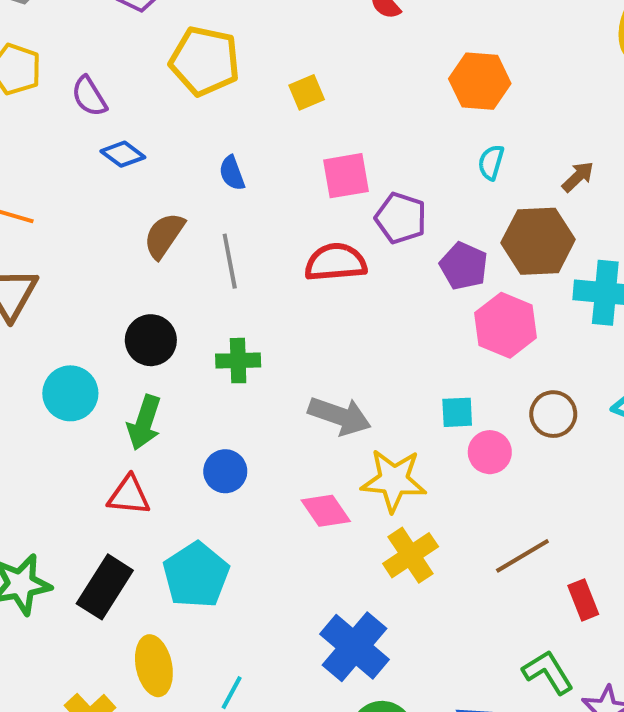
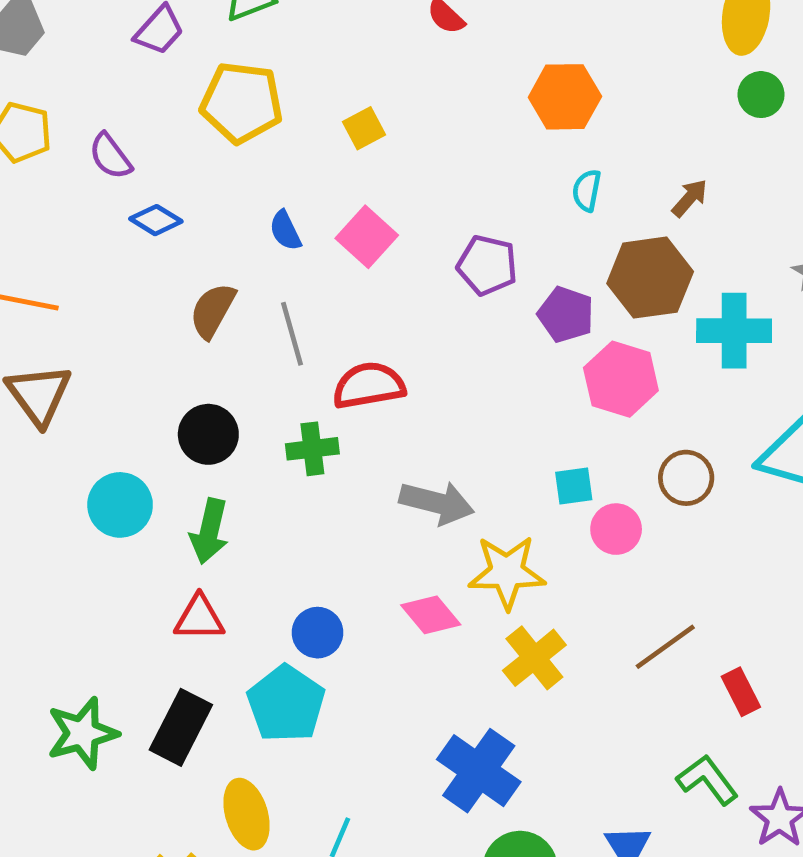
pink square: (346, 176) -> (367, 237), moved, turned -33
red semicircle: (336, 262) -> (369, 386), moved
blue circle: (225, 471) -> (317, 633), moved

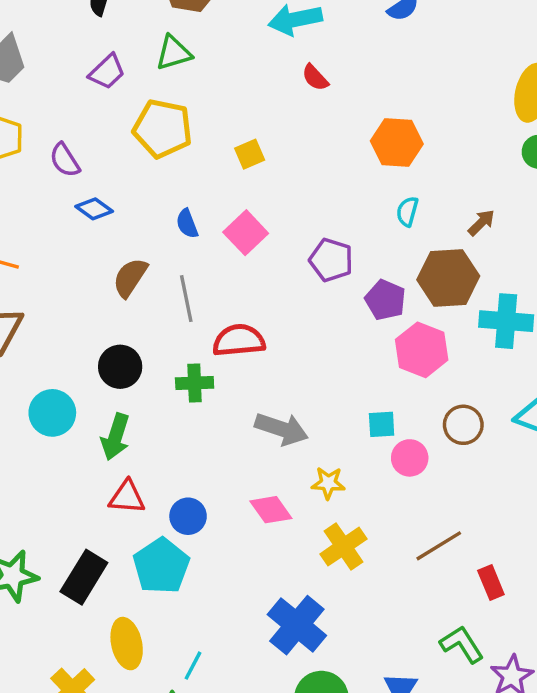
yellow star: (507, 572) -> (328, 483), size x0.6
red triangle: (199, 618) -> (127, 497), moved

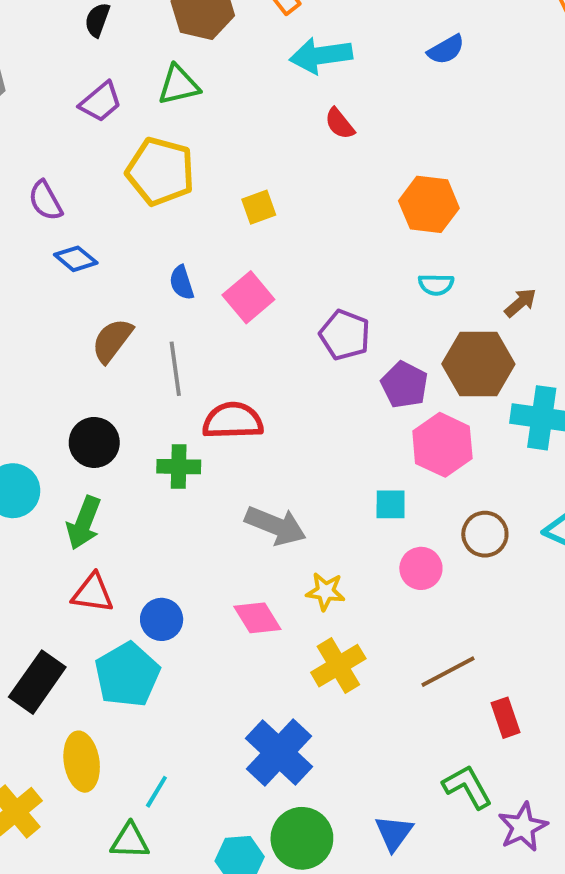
cyan semicircle: (407, 211) -> (436, 284), turned -108
cyan square: (382, 424) -> (391, 504), moved

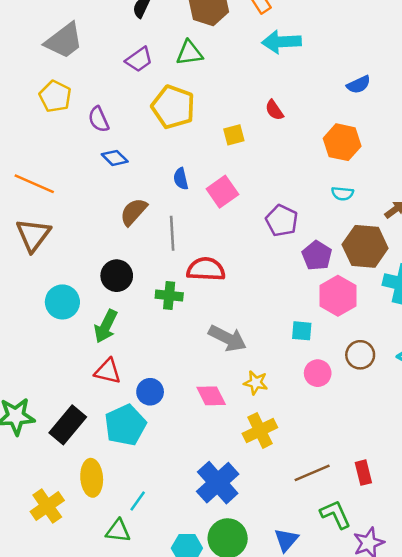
blue semicircle: (446, 50) -> (359, 85), moved
red semicircle: (340, 124) -> (274, 110), moved
brown line: (448, 672) -> (312, 473), moved

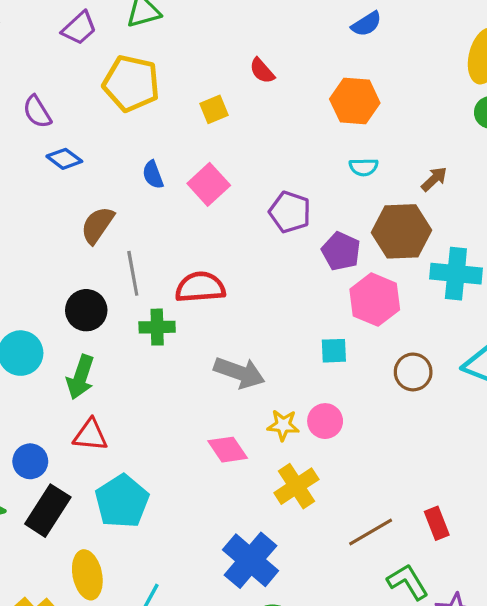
gray line: (172, 233) -> (133, 273), moved
pink circle: (318, 373) -> (325, 421), moved
blue circle: (150, 392) -> (30, 461), moved

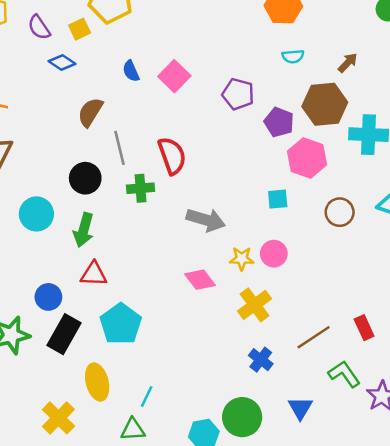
yellow square: (214, 109) -> (80, 29), moved
red semicircle: (200, 287) -> (172, 156), turned 78
blue cross: (251, 560) -> (261, 360), moved, size x0.6

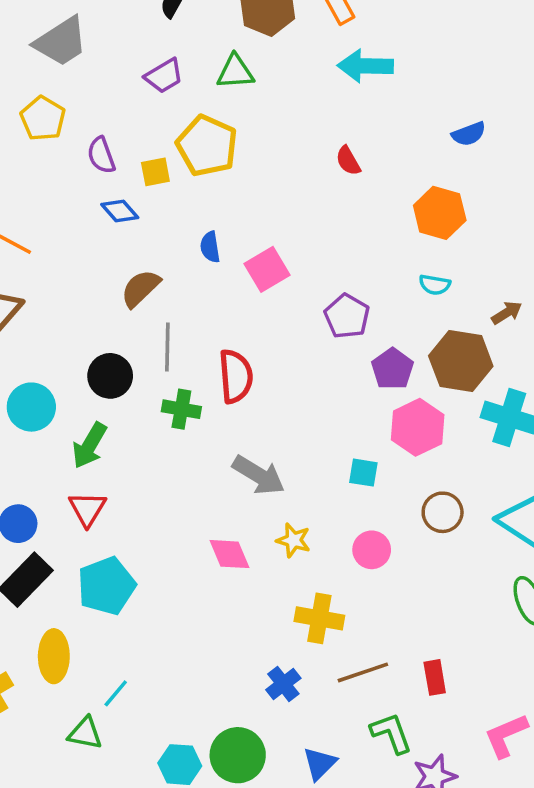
pink circle: (274, 254) -> (372, 550), moved
red triangle: (94, 274) -> (87, 509), turned 44
yellow cross: (255, 305) -> (319, 618), moved, turned 32

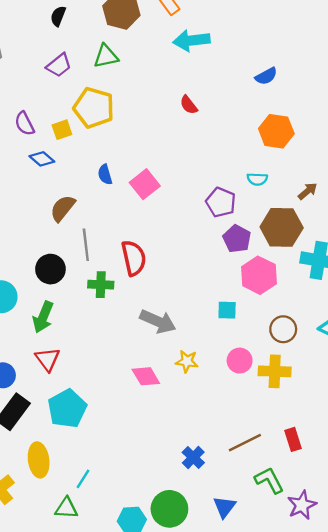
orange hexagon: (440, 213) -> (276, 131), moved
purple pentagon: (347, 316) -> (221, 202), moved
yellow cross: (319, 618) -> (275, 371), moved

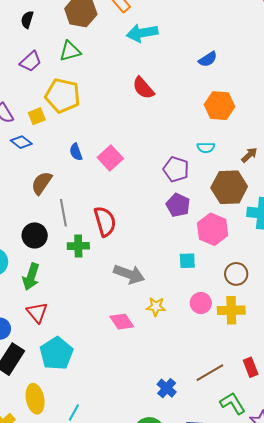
red semicircle: (189, 105) -> (143, 88), size x1.4
purple pentagon: (237, 239) -> (178, 205), moved

